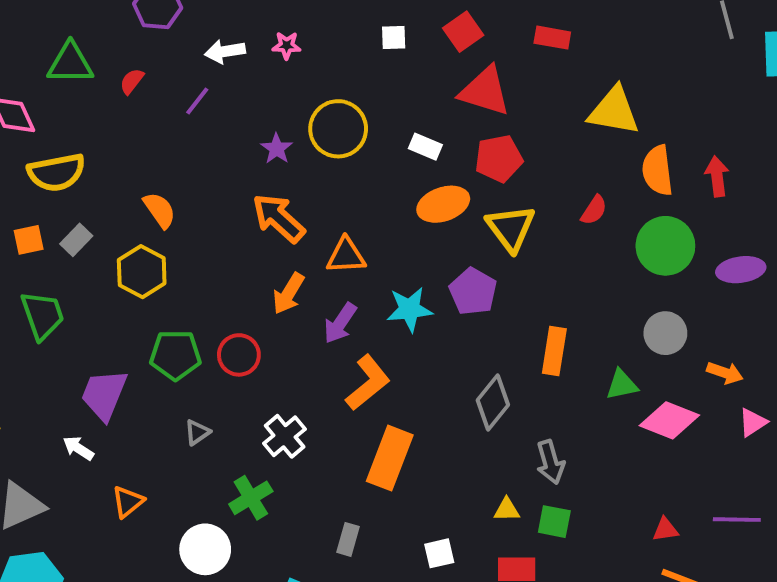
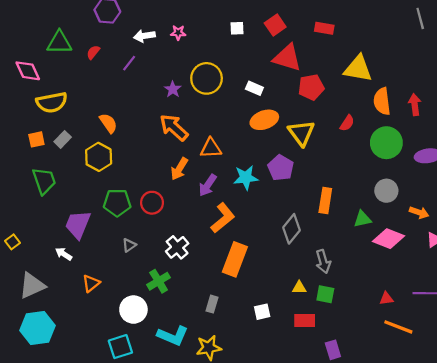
red pentagon: (499, 159) -> (311, 87), moved

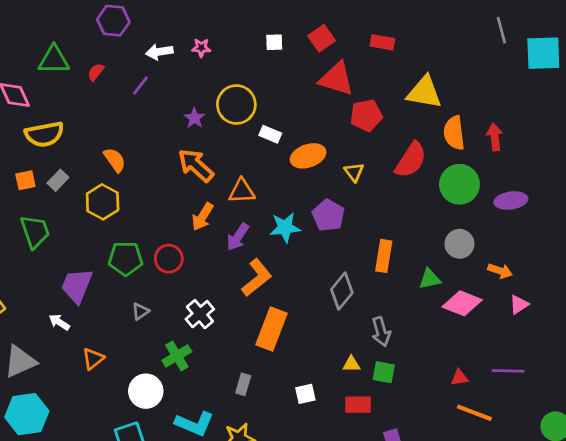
white rectangle: (254, 88) -> (270, 134), moved
red semicircle: (347, 123) -> (411, 160), size x1.8
yellow triangle: (301, 133) -> (354, 172), size x0.6

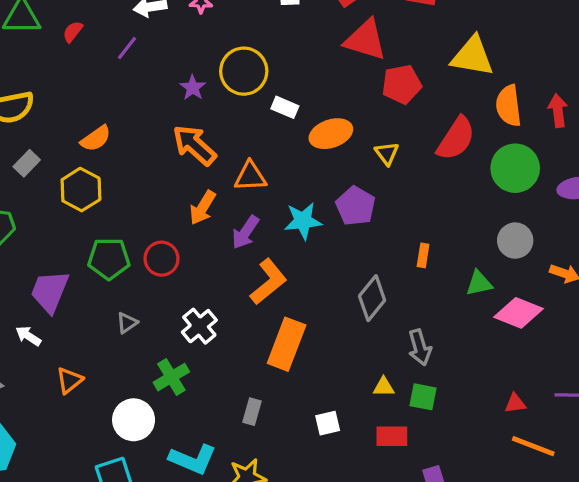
orange semicircle: (115, 160) -> (96, 139), turned 90
orange rectangle: (384, 256) -> (423, 255), size x0.6

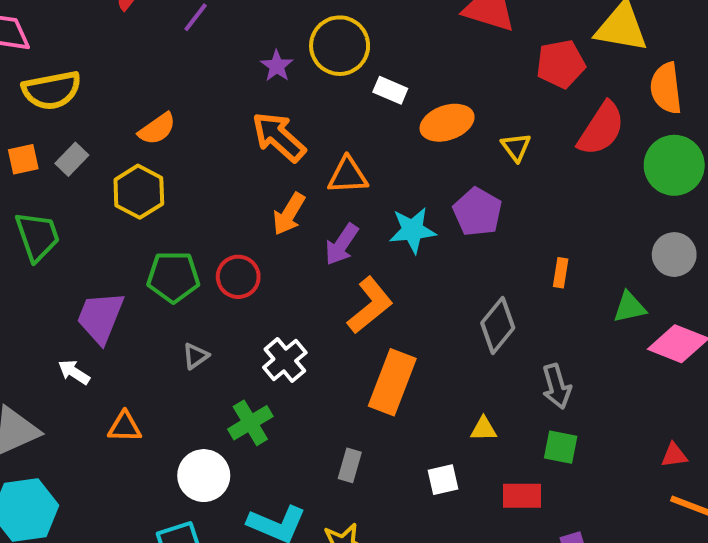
red pentagon: (402, 84) -> (561, 64), moved
orange triangle: (69, 380) -> (125, 427), turned 40
yellow triangle: (384, 387) -> (484, 429), moved

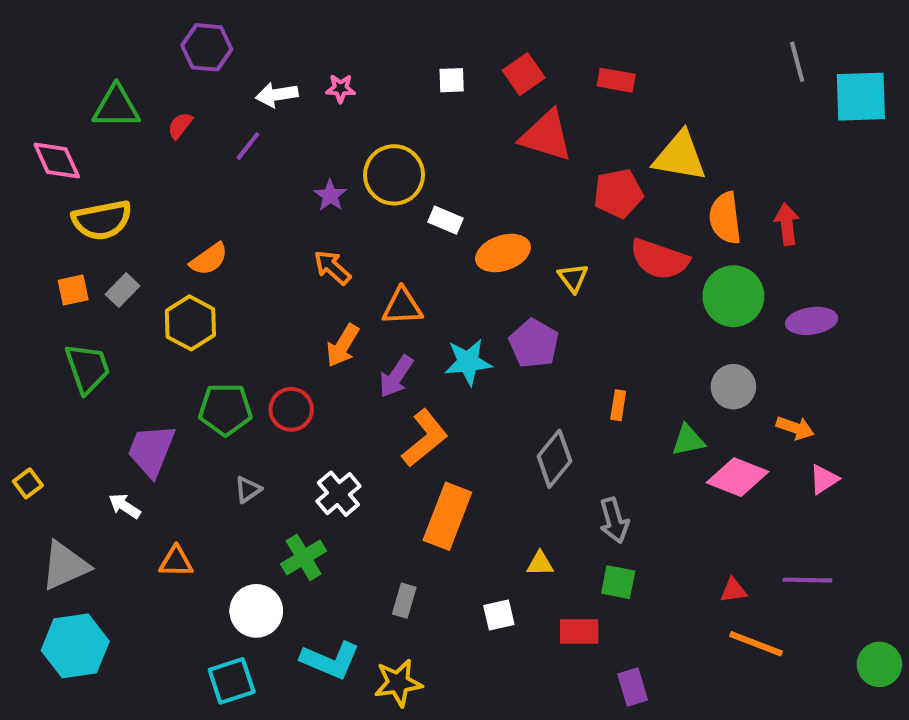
red semicircle: (601, 129) -> (659, 259), turned 76
orange arrow: (279, 137) -> (332, 267), size x0.7

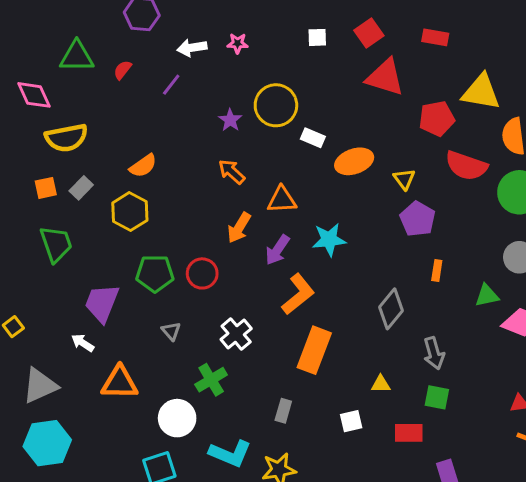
purple pentagon: (534, 344) -> (418, 219), moved
gray triangle: (248, 490) -> (171, 331), turned -36
orange triangle: (176, 562) -> (120, 383), size x1.5

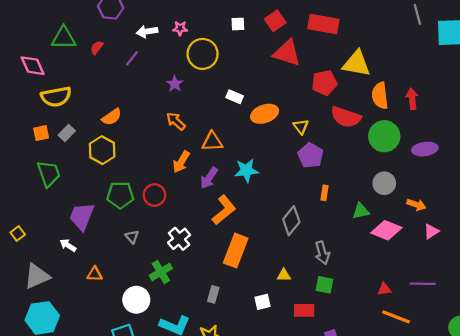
red rectangle: (435, 37) -> (323, 24), size x1.6
yellow circle: (276, 105) -> (203, 54), moved
orange triangle: (120, 383) -> (95, 274), size x0.6

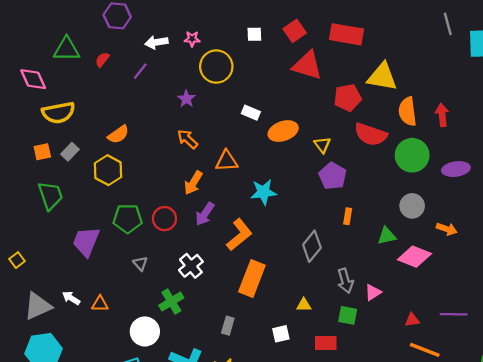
purple arrow: (209, 178) -> (205, 214), moved
pink triangle: (431, 231) -> (373, 292), moved
white arrow: (68, 245) -> (71, 298), moved

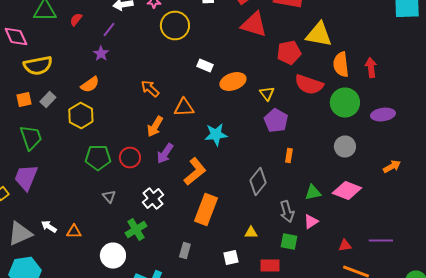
purple star: (186, 99) -> (101, 54), moved
orange arrow: (447, 229) -> (392, 166), moved, turned -48
green triangle: (387, 236) -> (313, 192), moved
purple trapezoid: (86, 242) -> (26, 178), moved

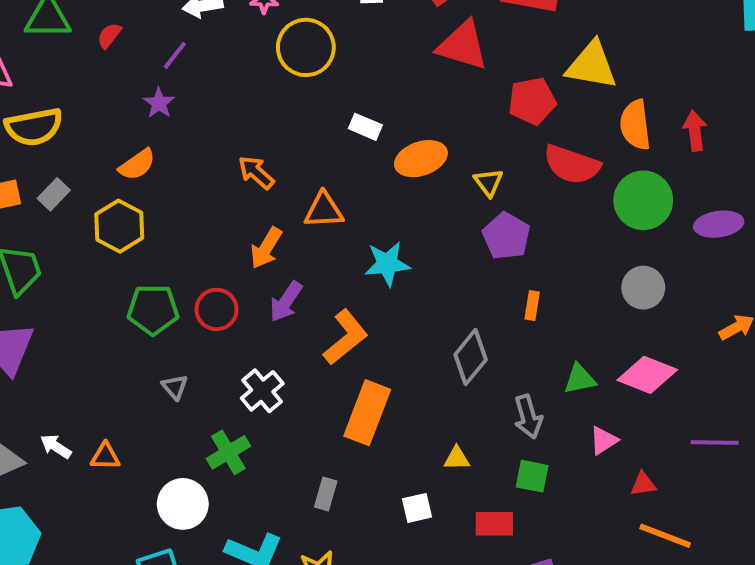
pink triangle: (311, 222) -> (604, 440), moved
purple line: (381, 240) -> (715, 442), moved

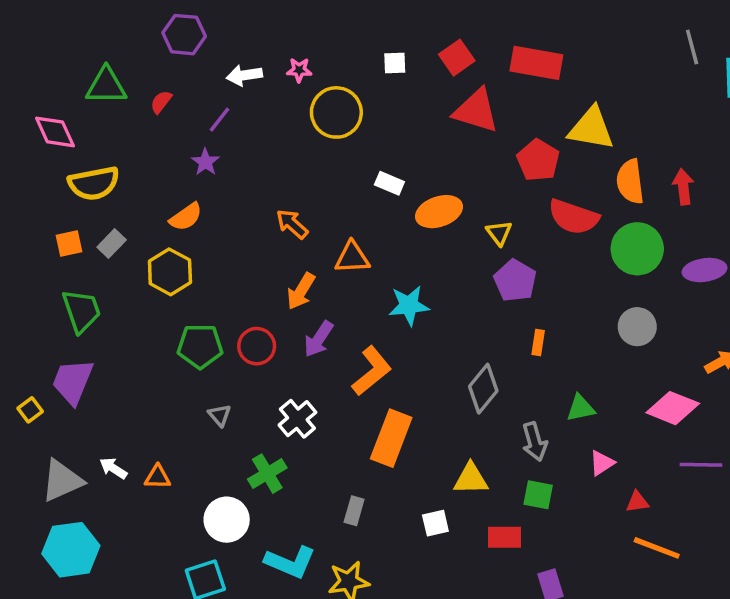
red pentagon: (532, 101) -> (538, 160), turned -30
pink diamond: (647, 375) -> (673, 408), moved
yellow triangle: (457, 458) -> (471, 479), size x1.5

